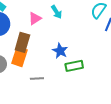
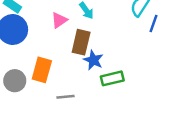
brown rectangle: (22, 42) -> (81, 42), moved

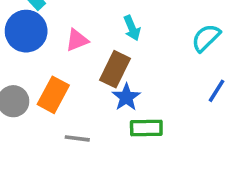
pink triangle: (59, 20) -> (77, 40), moved
blue line: (153, 24) -> (216, 91), moved

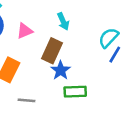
cyan semicircle: (206, 38) -> (109, 38), moved
blue line: (216, 91) -> (115, 55), moved

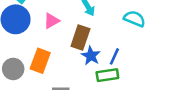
cyan semicircle: (109, 38) -> (134, 19), turned 75
blue line: (115, 55) -> (114, 56), moved

